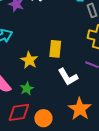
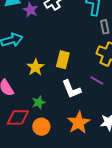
green star: (27, 89) -> (39, 102), moved

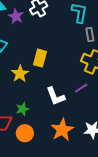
yellow rectangle: (63, 60) -> (40, 58), moved
purple line: (97, 80) -> (81, 88), turned -64

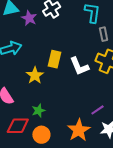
purple line: (81, 88) -> (98, 110), moved
white L-shape: (55, 96) -> (79, 66), moved

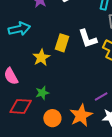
white L-shape: (79, 66) -> (88, 39), moved
orange circle: (41, 135) -> (52, 118), moved

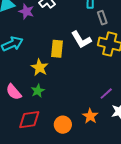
green star: (42, 93) -> (38, 91), moved
orange star: (81, 115) -> (90, 116), size x0.7

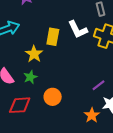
orange star: (90, 116) -> (92, 115), moved
orange circle: (63, 125) -> (53, 97), moved

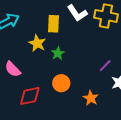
green star: (30, 77) -> (58, 53), moved
orange star: (92, 115) -> (91, 98), moved

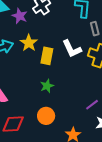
yellow star: (37, 43) -> (29, 43), moved

